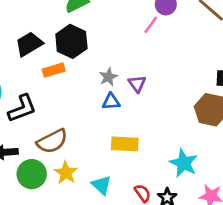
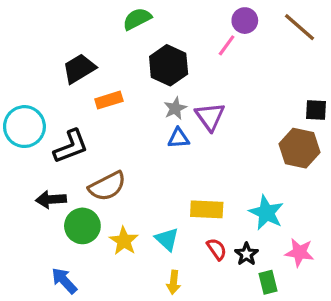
black hexagon: (71, 41) -> (169, 65), moved
purple triangle: (137, 84) -> (210, 117), size x1.4
yellow rectangle: (125, 144) -> (207, 209), moved
yellow star: (66, 173) -> (124, 241), moved

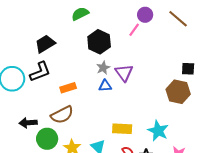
orange rectangle: (109, 100) -> (68, 88), moved
black L-shape: (71, 146) -> (40, 72), moved

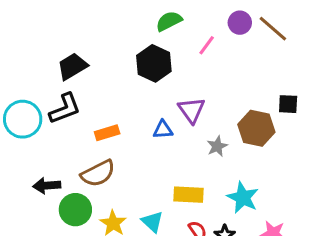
green semicircle: (80, 14) -> (169, 21), moved
purple circle: (145, 15) -> (240, 23), moved
gray star: (103, 68) -> (217, 146), moved
brown hexagon: (178, 92) -> (256, 128), moved

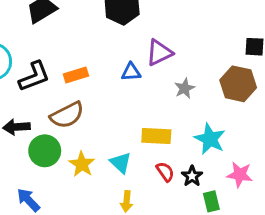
black L-shape: (65, 109) -> (34, 76), moved
purple triangle: (192, 110) -> (159, 53), turned 40
brown hexagon: (256, 128) -> (238, 84), moved

